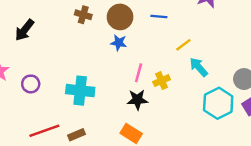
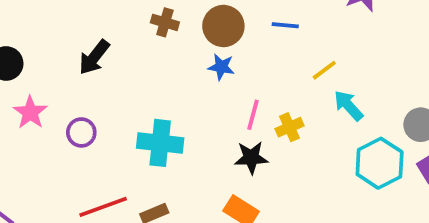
black arrow: (25, 30) -> (94, 57), moved

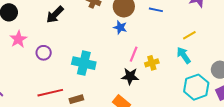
yellow line: (324, 70) -> (189, 35), moved

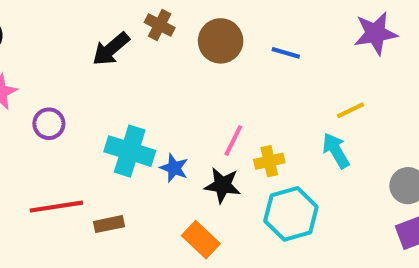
black arrow: (55, 15) -> (111, 49), moved
blue star: (120, 27) -> (174, 168), moved
cyan hexagon: (196, 87) -> (291, 214), moved

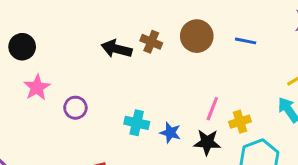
brown cross: (160, 25) -> (151, 42), moved
black arrow: (111, 49) -> (116, 49), turned 60
cyan cross: (130, 151) -> (137, 123), size x0.7

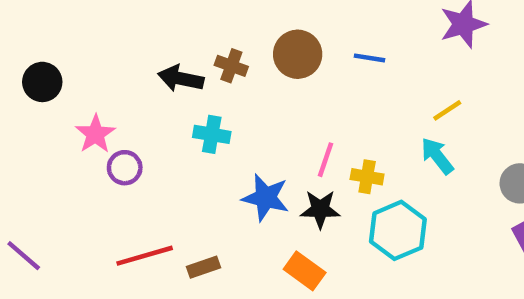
pink star: (37, 87) -> (95, 134), moved
yellow cross: (240, 122) -> (367, 177), turned 30
cyan cross: (137, 123) -> (212, 134), moved
blue star: (170, 133) -> (266, 198), size x1.5

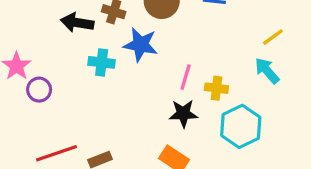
blue star: (266, 198) -> (141, 45), moved

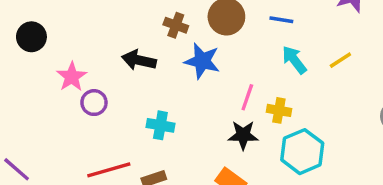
black arrow: (77, 23) -> (139, 60), moved
cyan cross: (102, 62) -> (160, 125), moved
cyan arrow: (267, 71) -> (294, 60), moved

